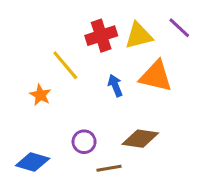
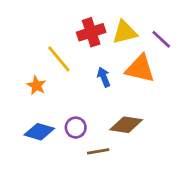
purple line: (179, 28) -> (161, 39), moved
blue diamond: (33, 162) -> (39, 132), moved

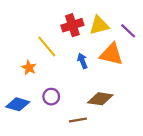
purple circle: (76, 128) -> (51, 97), moved
blue diamond: (39, 132) -> (18, 104), moved

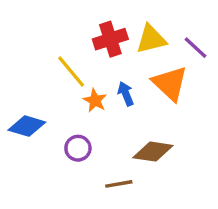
orange triangle: (111, 54) -> (170, 83), turned 30
orange star: (29, 68) -> (95, 100), moved
blue diamond: (18, 104) -> (27, 126), moved

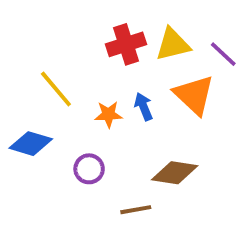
yellow line: (71, 71) -> (56, 89), moved
orange star: (95, 100) -> (109, 114), turned -30

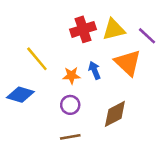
purple circle: (89, 169) -> (70, 105), moved
brown diamond: (175, 173) -> (115, 114), turned -36
brown line: (136, 210) -> (70, 137), moved

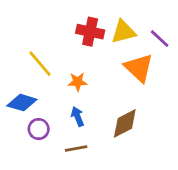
red cross: (83, 29) -> (90, 32), turned 30
blue arrow: (95, 70) -> (78, 116), moved
purple circle: (70, 105) -> (39, 129), moved

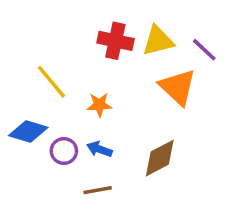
blue arrow: (78, 116) -> (99, 149), turned -48
purple circle: (39, 129) -> (64, 151), moved

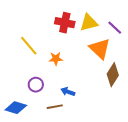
blue diamond: (28, 131) -> (16, 108), moved
blue arrow: (99, 149) -> (68, 92), moved
brown diamond: (160, 158) -> (113, 75), moved, turned -30

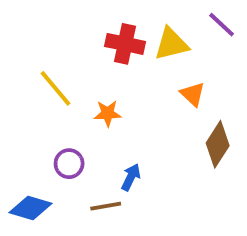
purple line: (115, 28) -> (222, 25), moved
orange triangle: (100, 49) -> (193, 94), size x0.6
blue arrow: (68, 92) -> (131, 177), turned 96

